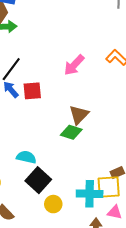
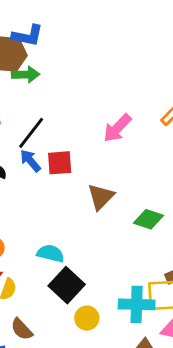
brown triangle: (79, 115) -> (101, 197), moved
green diamond: (71, 132) -> (149, 219), moved

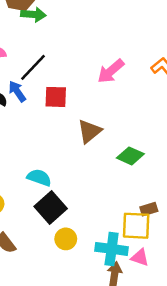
blue arrow: (30, 161) -> (17, 91), moved
cyan cross: (137, 304) -> (112, 249), moved

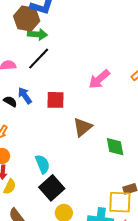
black line: (33, 67) -> (39, 59), moved
green diamond: (130, 156) -> (115, 147), turned 55
cyan semicircle: (39, 178) -> (43, 164), turned 48

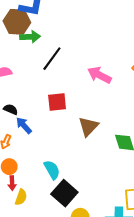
black line: (39, 59) -> (52, 59), moved
pink arrow: (99, 79) -> (99, 75), turned 75
blue arrow: (25, 96) -> (24, 125), moved

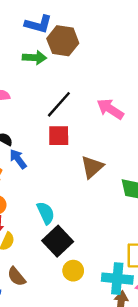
brown hexagon: (17, 22) -> (63, 41), moved
black line: (52, 59) -> (59, 104), moved

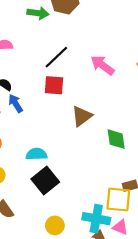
cyan semicircle: (46, 213) -> (37, 154), turned -72
yellow circle: (73, 271) -> (55, 225), moved

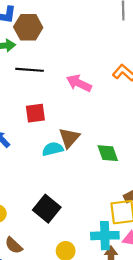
black line: (56, 57) -> (30, 70), moved, turned 60
cyan semicircle: (37, 154) -> (53, 149), moved

